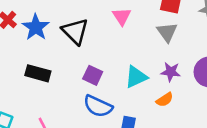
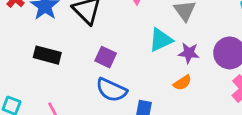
cyan triangle: (136, 77) -> (161, 40), moved

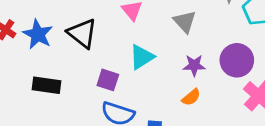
cyan triangle: (161, 40) -> (142, 57), moved

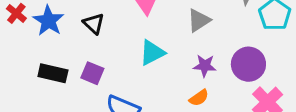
gray triangle: (185, 22) -> (199, 20), turned 35
black triangle: (82, 33) -> (94, 24), size x0.7
purple square: (108, 80) -> (92, 73), moved

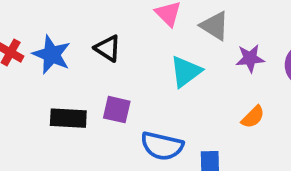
gray triangle: (199, 20) -> (215, 26), moved, turned -45
purple star: (205, 66) -> (250, 58), moved

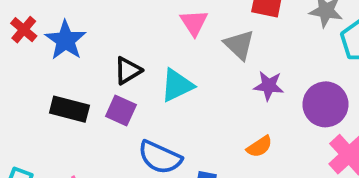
black triangle: (108, 48) -> (128, 71), moved, turned 44
cyan triangle: (186, 72) -> (177, 85), moved

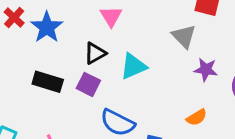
pink triangle: (194, 23) -> (111, 16), moved

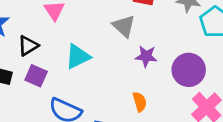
black triangle: (95, 53) -> (28, 46), moved
orange semicircle: (197, 117) -> (140, 102), turned -72

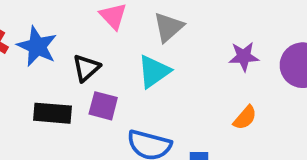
gray triangle: (124, 26) -> (169, 27), moved, turned 45
orange semicircle: (140, 102) -> (245, 118), turned 66

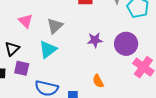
orange semicircle: (245, 118) -> (98, 81), moved, turned 112

